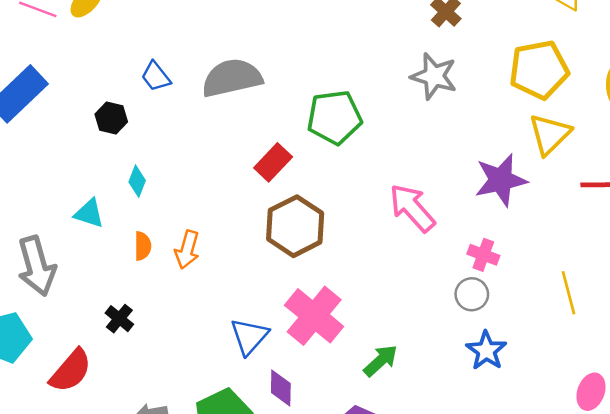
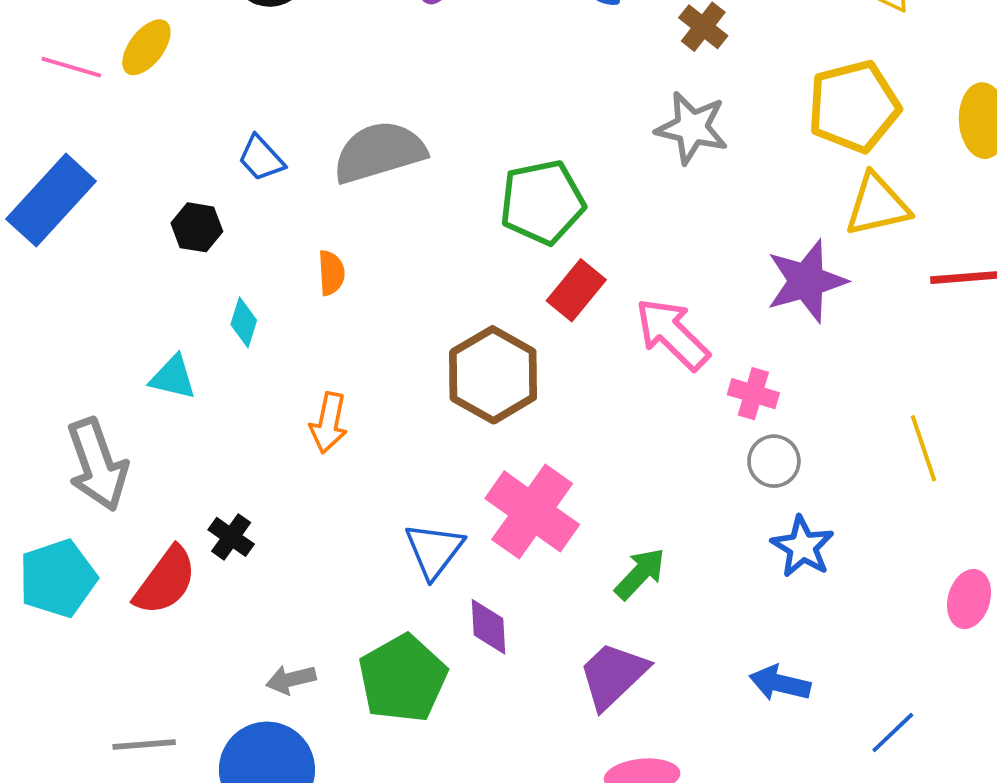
yellow triangle: (550, 134) -> (877, 205), turned 36
red rectangle: (273, 162) -> (576, 290), moved
orange semicircle: (143, 246) -> (331, 273), moved
pink cross: (483, 255) -> (753, 394), moved
red semicircle: (71, 371) -> (165, 581), moved

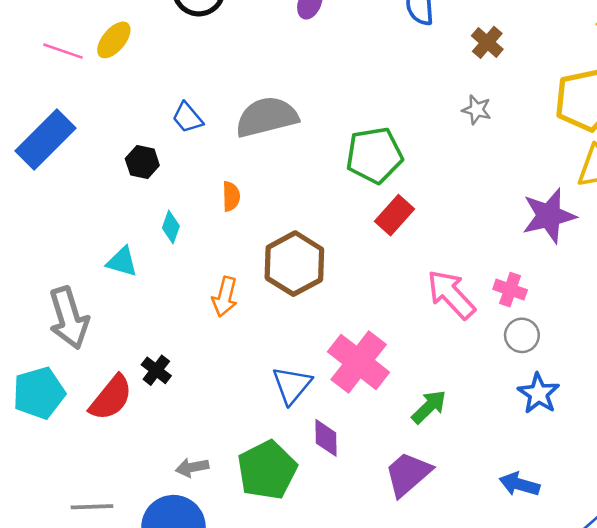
gray star: (692, 128) -> (477, 110), size x0.6
pink arrow: (672, 334) -> (451, 294), moved
brown hexagon: (493, 375) -> (294, 264), moved

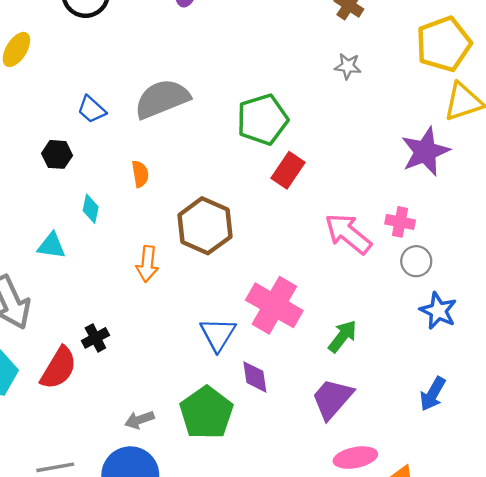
black cross: (156, 370) -> (95, 338), turned 32
blue arrow: (519, 484) -> (433, 394), turned -68

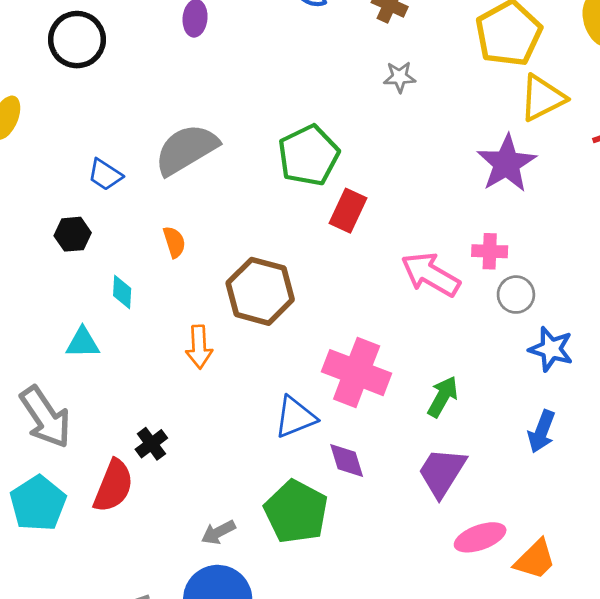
blue triangle: (218, 334) -> (295, 417), turned 45
blue arrow: (433, 394) -> (542, 431), moved

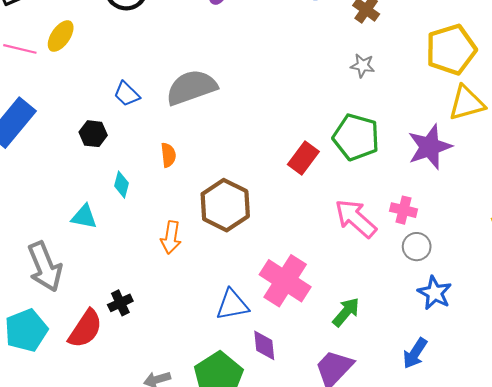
green pentagon: (309, 155) -> (356, 137), moved, turned 30

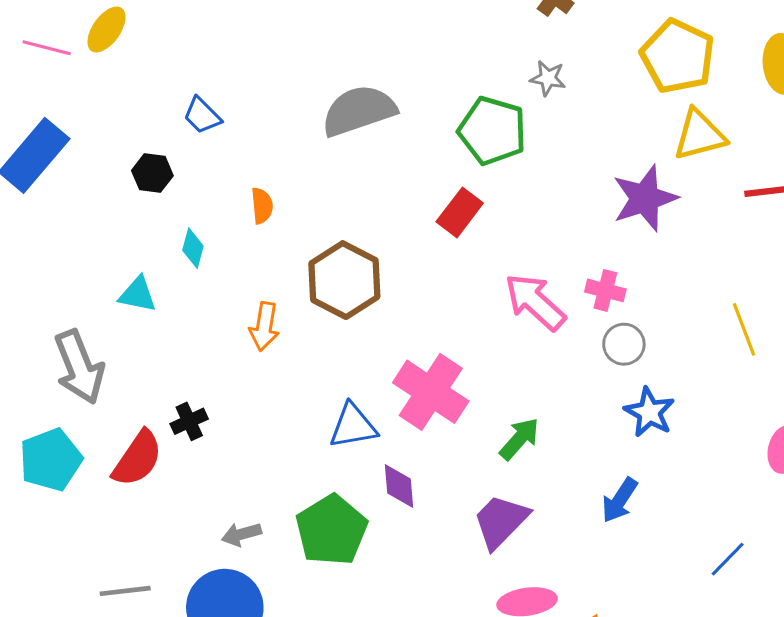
yellow pentagon: (451, 50) -> (678, 56), turned -30
gray semicircle: (191, 87) -> (359, 111), moved
green pentagon: (356, 137) -> (492, 131), moved

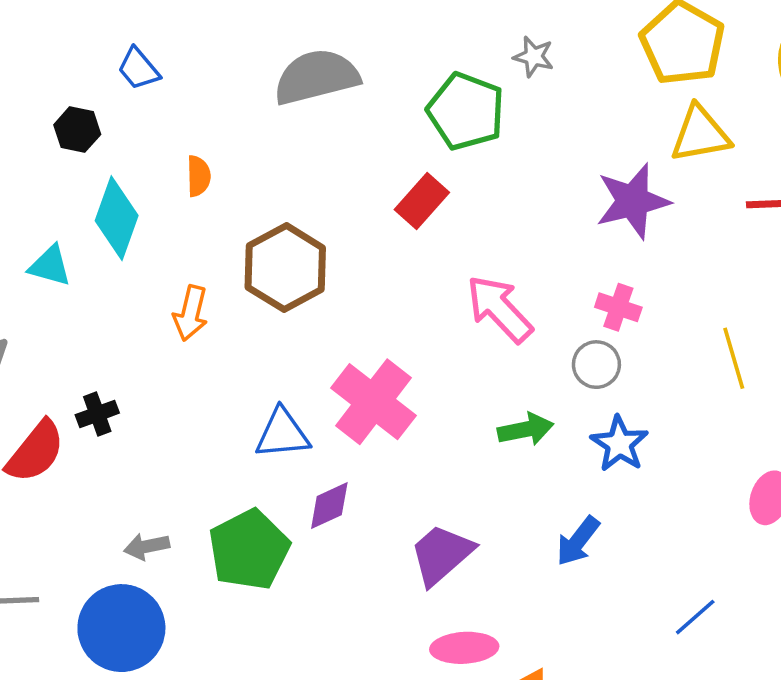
cyan diamond: (193, 248) -> (117, 218), size x1.8
pink cross: (605, 290) -> (618, 307), moved
green arrow: (519, 439) -> (526, 429), moved, turned 33
purple diamond: (399, 486) -> (329, 506), turned 66

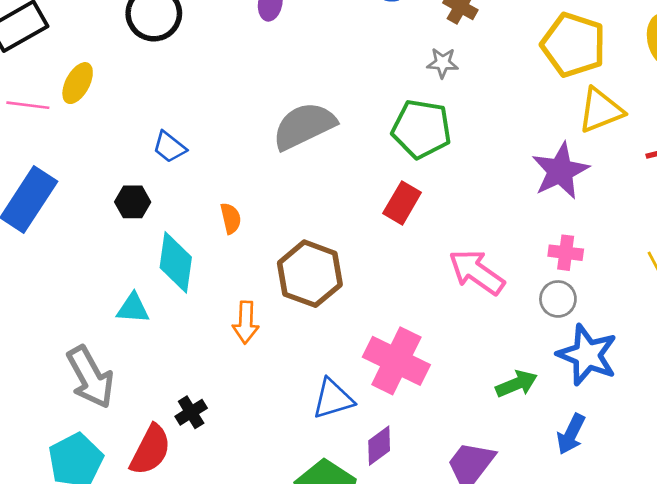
gray star: (534, 57) -> (443, 63), moved
green arrow: (526, 429) -> (516, 384), moved
blue star: (619, 444) -> (587, 355), size x1.4

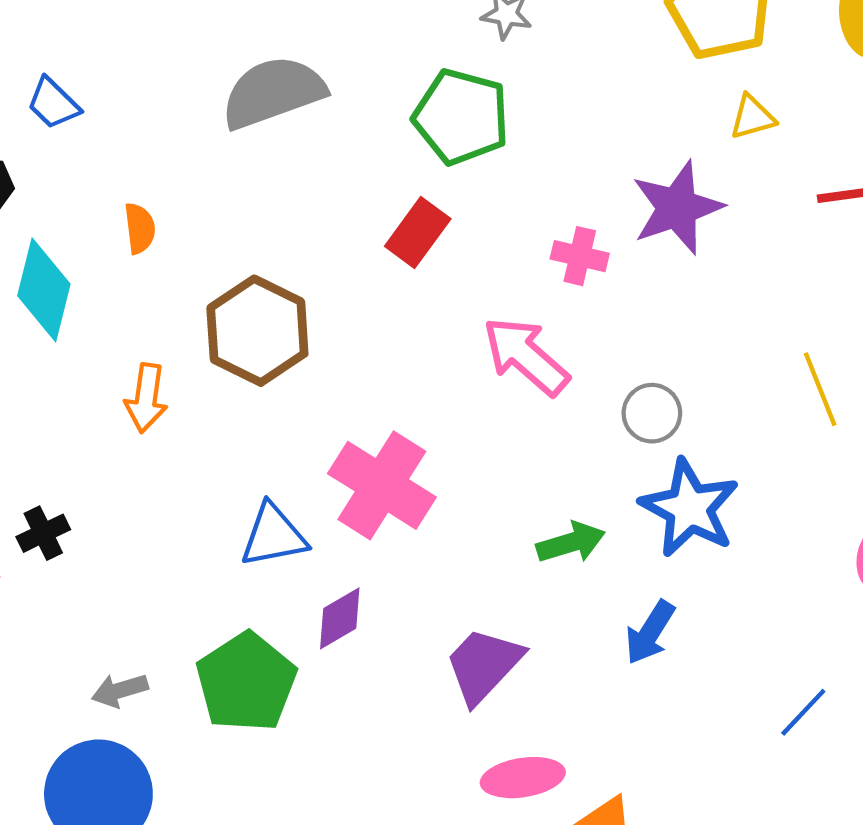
yellow triangle: (601, 110) -> (752, 117), size x0.6
pink cross: (566, 253) -> (580, 256), moved

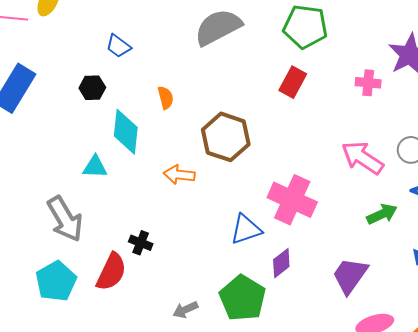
pink arrow: (526, 356) -> (362, 158), moved
orange arrow: (146, 398) -> (179, 175), turned 96
black cross: (43, 533) -> (141, 243), turned -35

